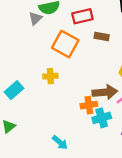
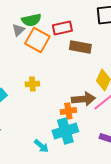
brown rectangle: (102, 37) -> (80, 47), size x1.5
orange square: (65, 44) -> (37, 40), moved
cyan cross: (102, 118) -> (65, 131), moved, size x1.4

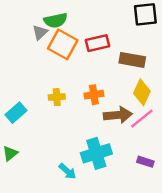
red rectangle: (62, 28) -> (97, 43), moved
brown rectangle: (80, 47) -> (132, 60), moved
orange cross: (68, 111) -> (94, 95), moved

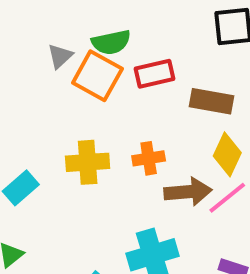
green semicircle: (56, 20) -> (111, 42), moved
yellow cross: (57, 97) -> (88, 162), size x1.5

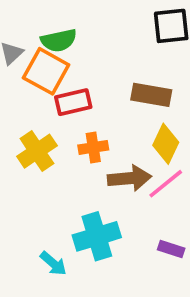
red rectangle: (154, 74) -> (73, 102), moved
yellow cross: (88, 162) -> (37, 151), turned -30

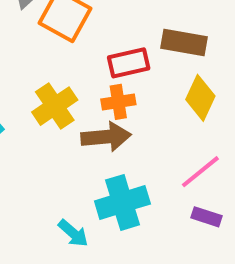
red rectangle: (73, 102) -> (129, 63), moved
brown arrow: (129, 178) -> (106, 137), moved
pink line: (166, 184) -> (200, 172), moved

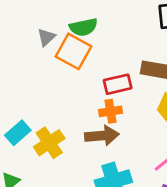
yellow cross: (55, 106) -> (49, 143), moved

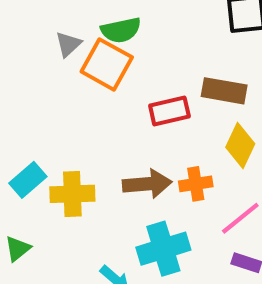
orange cross: (111, 111) -> (196, 184), moved
yellow cross: (49, 143) -> (72, 194), turned 32

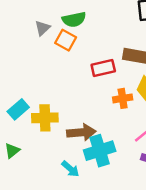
orange square: (107, 64) -> (66, 40), size x0.7
brown arrow: (147, 184) -> (81, 132), moved
orange cross: (196, 184) -> (123, 98), moved

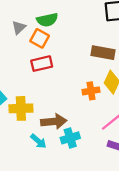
red rectangle: (103, 68) -> (42, 64), moved
cyan cross: (100, 151) -> (70, 138), size x0.7
cyan arrow: (70, 169) -> (38, 141), moved

